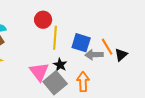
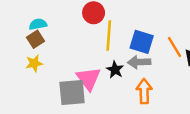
gray arrow: (94, 55) -> (139, 62), moved
gray square: (55, 83) -> (72, 92), moved, turned 35

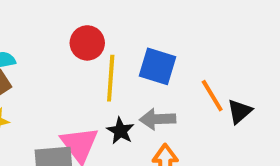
blue square: (142, 42) -> (158, 66), moved

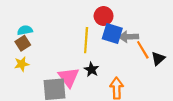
red circle: (87, 43) -> (104, 16), moved
gray arrow: (158, 119) -> (129, 37), moved

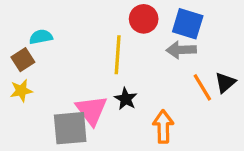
cyan semicircle: (25, 30) -> (41, 37), moved
blue square: (112, 33) -> (188, 24), moved
orange line: (143, 50) -> (202, 87), moved

